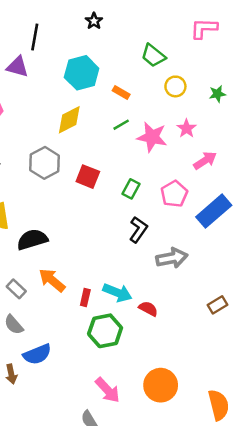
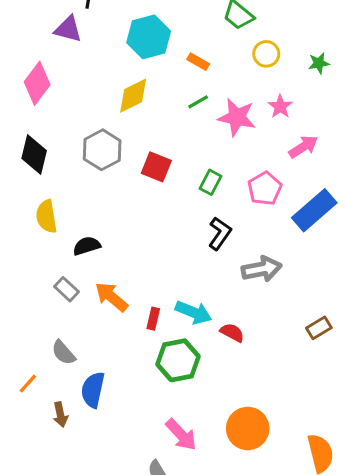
black semicircle: (32, 239) -> (87, 246), size x0.7
gray rectangle: (16, 289) -> (67, 289), moved
blue semicircle: (37, 354) -> (93, 390), turned 124

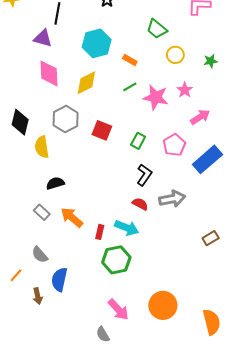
pink diamond: (37, 83) -> (49, 73), moved, turned -40
yellow semicircle: (46, 216) -> (42, 147), moved
red semicircle: (232, 332) -> (140, 204), moved

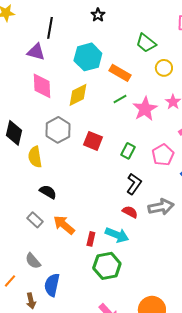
orange rectangle: (130, 60) -> (120, 73), size x1.5
pink star: (156, 97) -> (145, 109), turned 30
black semicircle: (55, 183) -> (48, 192), turned 48

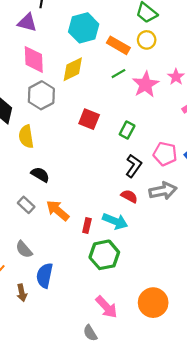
yellow circle: (164, 68) -> (147, 40), moved
gray hexagon: (58, 130) -> (41, 95), moved
pink pentagon: (163, 155) -> (165, 154), moved, turned -30

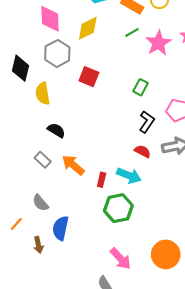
red square: (89, 119) -> (89, 77), moved

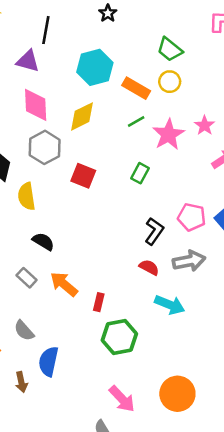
green rectangle: (140, 87) -> (140, 173), moved
cyan arrow: (129, 176) -> (170, 305), moved

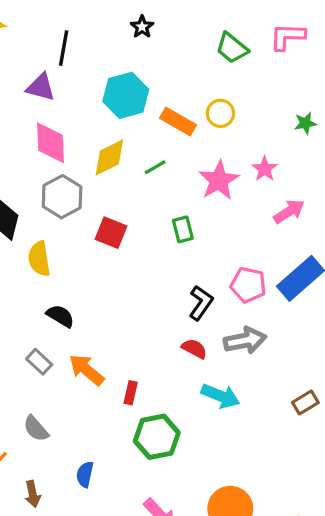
green trapezoid: (170, 49) -> (232, 48), moved
green line: (136, 122) -> (155, 167), moved
green rectangle: (140, 173) -> (183, 229), turned -42
blue semicircle: (48, 361) -> (85, 474), moved, size x0.7

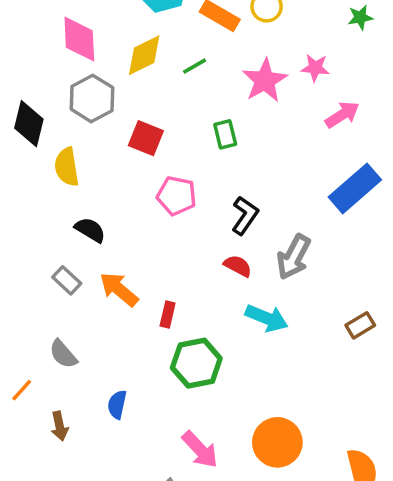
pink star: (265, 169) -> (315, 68), turned -30
pink pentagon: (248, 285) -> (177, 196), moved
gray arrow: (245, 340) -> (294, 257), turned 129

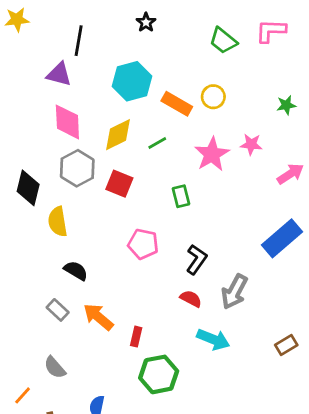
pink arrow: (342, 115) -> (290, 174), moved
red square: (146, 138) -> (119, 184), moved

